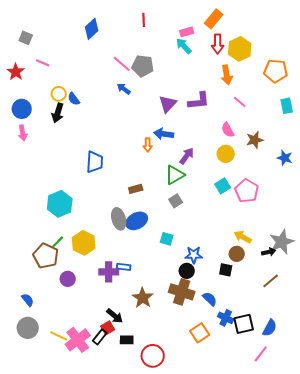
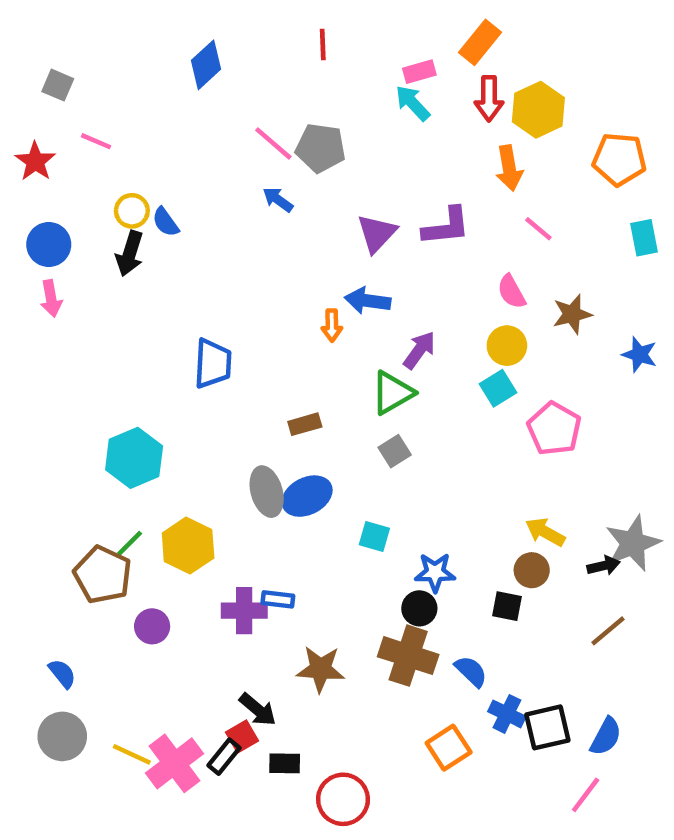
cyan square: (223, 186) -> (498, 388), moved
brown star: (143, 298) -> (321, 669), turned -30

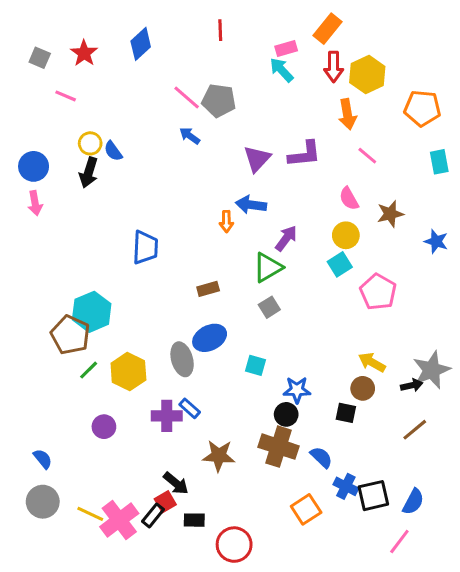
red star: (35, 161) -> (84, 53), moved
gray ellipse: (267, 492) -> (182, 359), moved
brown pentagon: (103, 575) -> (70, 335), moved
blue rectangle: (278, 599) -> (190, 408), turned 35

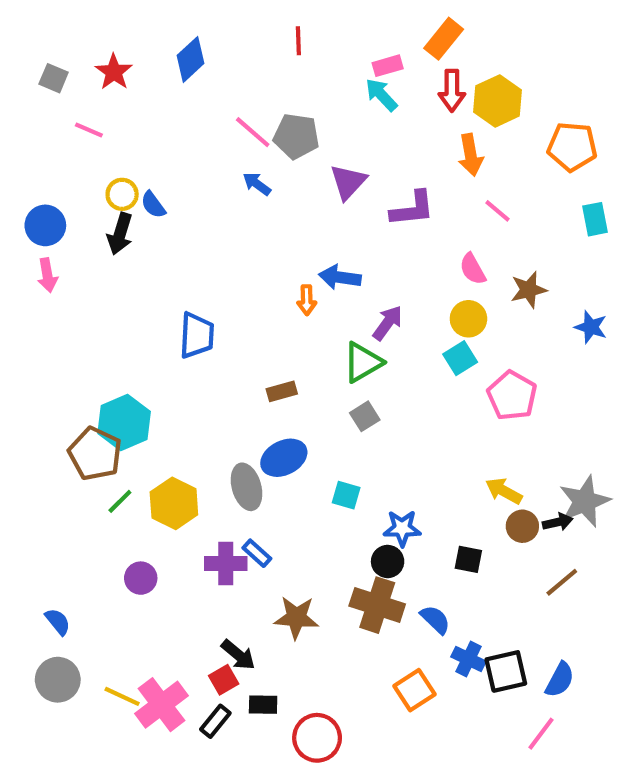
purple triangle: (257, 159) -> (348, 182), moved
brown circle: (363, 388) -> (522, 526), moved
black rectangle: (153, 515) -> (215, 721), moved

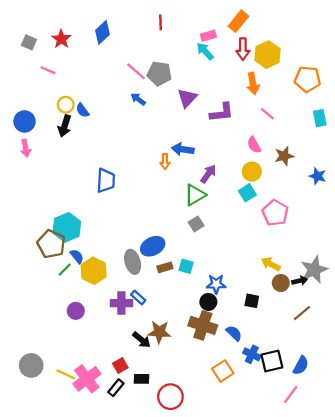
brown rectangle: (282, 391) -> (165, 267), moved
blue semicircle: (58, 622) -> (77, 256), moved
black arrow: (238, 655) -> (142, 340), moved

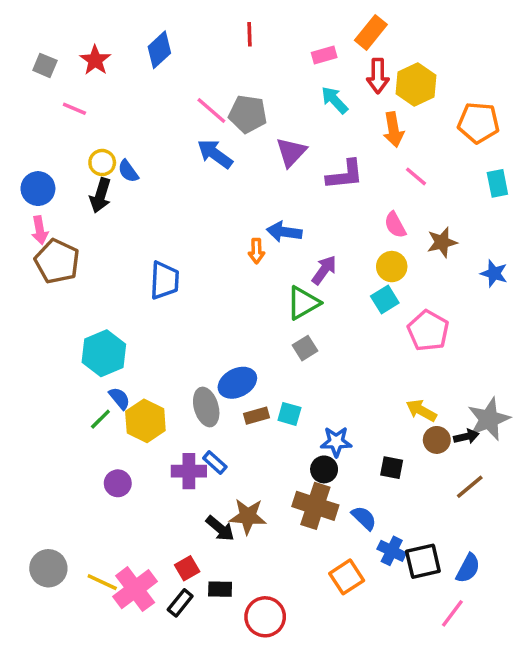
cyan arrow: (205, 51) -> (334, 100), moved
blue arrow: (138, 99) -> (215, 154), size x1.5
brown pentagon: (51, 244) -> (57, 261), moved

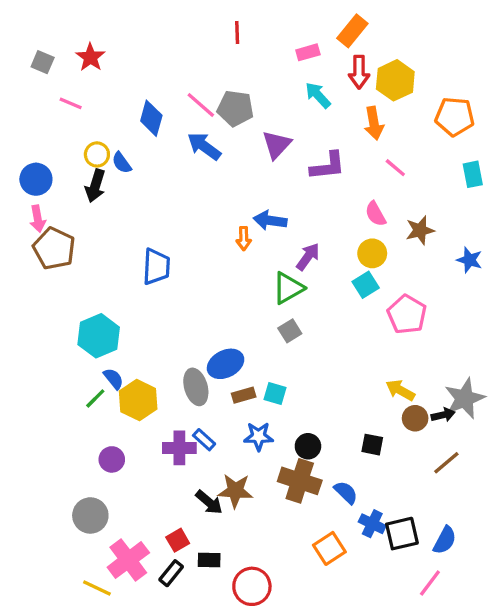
blue diamond: (159, 50) -> (151, 118), moved, turned -32
blue star: (336, 442) -> (258, 436), moved
gray circle: (48, 568) -> (90, 515), moved
yellow line: (102, 582) -> (97, 588), moved

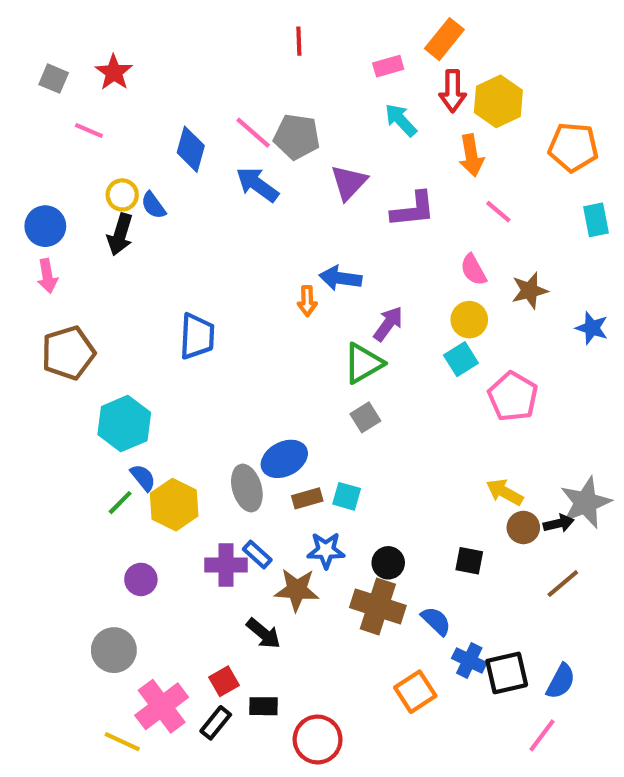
brown pentagon: (54, 248) -> (68, 353), moved, turned 30
brown star: (235, 491) -> (297, 590), moved

